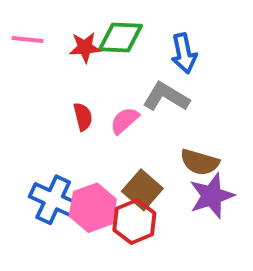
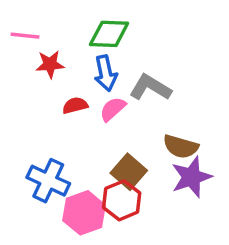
red star: (85, 47) -> (50, 64), moved
blue arrow: (184, 53) -> (106, 73), moved
red semicircle: (83, 117) -> (75, 105), turned -90
pink hexagon: (93, 208) -> (84, 213), moved

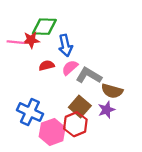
green diamond: (109, 34) -> (44, 27), moved
pink line: (25, 36) -> (16, 42), moved
gray L-shape: (150, 88) -> (89, 75), moved
purple star: (191, 177) -> (106, 110), moved, size x0.7

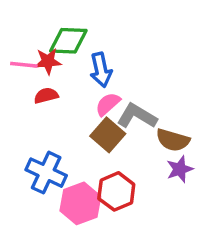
red semicircle: (47, 65) -> (46, 96), moved
brown square: (80, 106) -> (108, 135), moved
purple star: (106, 110) -> (180, 169), moved

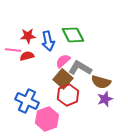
green diamond: (68, 41) -> (73, 35), moved, turned 60
pink line: (24, 65) -> (13, 50), moved
blue arrow: (101, 70) -> (48, 41), moved
red hexagon: (116, 191) -> (68, 95), moved

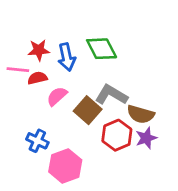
pink semicircle: (63, 61) -> (57, 96), moved
red hexagon: (68, 95) -> (117, 135), moved
blue cross: (27, 101) -> (37, 141), size x0.7

